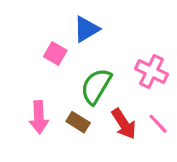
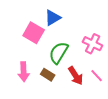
pink square: (55, 54) -> (34, 33), size x1.5

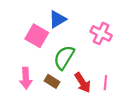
pink cross: (93, 44) -> (101, 33), moved
pink line: (97, 76) -> (105, 83), turned 48

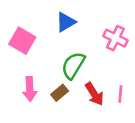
pink square: (37, 36) -> (22, 41), moved
brown rectangle: (52, 81) -> (60, 93), turned -72

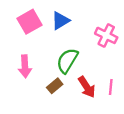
pink square: (22, 41) -> (30, 22), moved, turned 30
pink arrow: (30, 89) -> (25, 66), moved

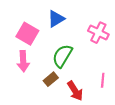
pink square: (30, 22) -> (27, 34), moved, turned -30
red arrow: (87, 87) -> (75, 91), moved

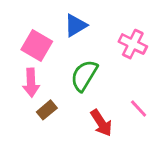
brown rectangle: (51, 79) -> (47, 110), moved
pink line: (103, 80) -> (139, 109), turned -48

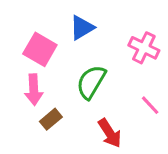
pink line: (139, 109) -> (150, 105), moved

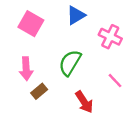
blue triangle: (82, 28) -> (76, 15), moved
pink square: (40, 49) -> (31, 24), moved

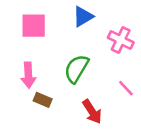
pink square: (31, 24) -> (34, 26), turned -30
brown rectangle: (39, 91) -> (43, 100), turned 63

